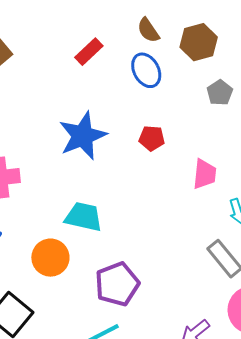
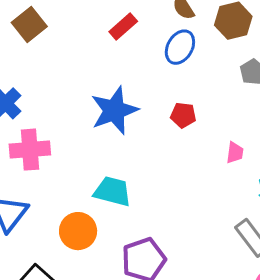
blue ellipse: (146, 70) -> (180, 47), turned 56
pink trapezoid: (205, 174) -> (235, 153), size x0.7

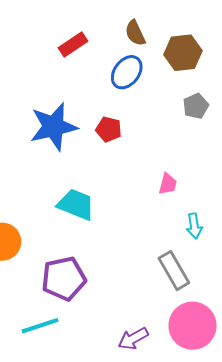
red pentagon: (183, 115) -> (109, 129), moved
cyan trapezoid: (112, 191) -> (76, 204), moved

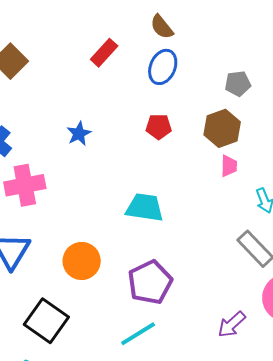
brown hexagon: (183, 53) -> (222, 128), moved
gray pentagon: (196, 106) -> (238, 84), turned 30
blue star: (54, 127) -> (79, 134), moved, size x0.5

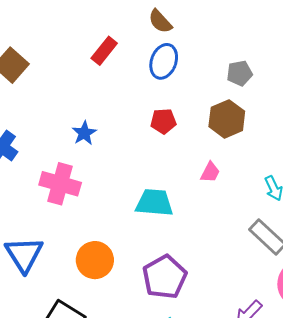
pink trapezoid: (229, 166) -> (210, 172), moved, turned 30
pink cross: (25, 185) -> (60, 184), moved, turned 30

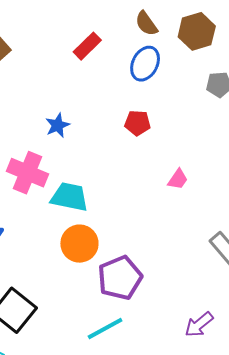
brown hexagon: (227, 119) -> (197, 31), moved
cyan trapezoid: (154, 203) -> (70, 197), moved
orange circle: (95, 260) -> (79, 244), moved

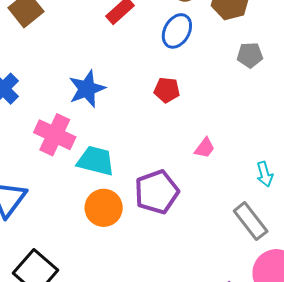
blue star: (58, 125) -> (87, 89), size x1.5
purple pentagon: (120, 278) -> (157, 192), moved

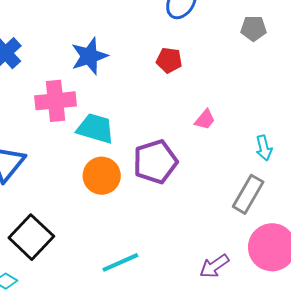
pink cross: (55, 135) -> (56, 101), turned -33
gray rectangle: (251, 221) -> (248, 194), turned 66

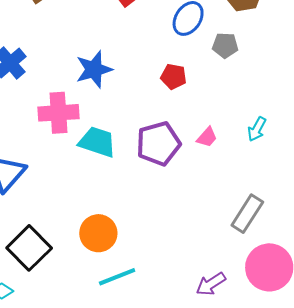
gray pentagon: (253, 28) -> (225, 45), moved
cyan arrow: (264, 148) -> (257, 129), moved, turned 40
purple pentagon: (155, 162) -> (158, 144), moved
orange circle: (102, 176) -> (98, 233), moved

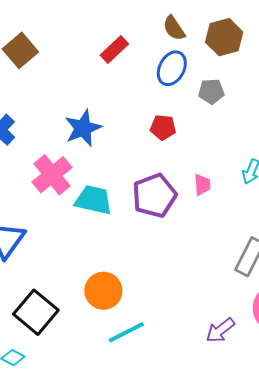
pink cross: (58, 113) -> (52, 175), turned -30
pink trapezoid: (207, 137) -> (202, 185), turned -40

